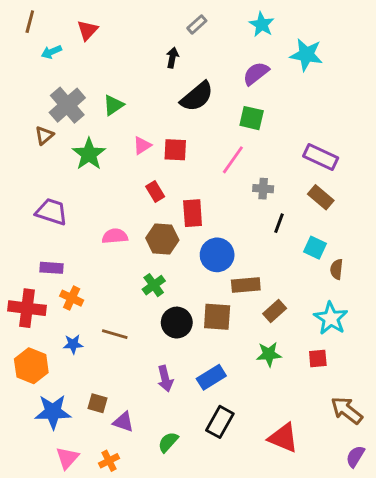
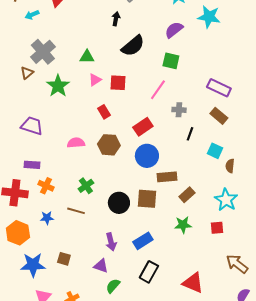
green triangle: (113, 105) -> (87, 57), moved, turned 35
red rectangle: (193, 213) -> (143, 127), moved, turned 60
green cross: (154, 285) -> (86, 186), moved
purple triangle: (123, 422) -> (101, 266), moved

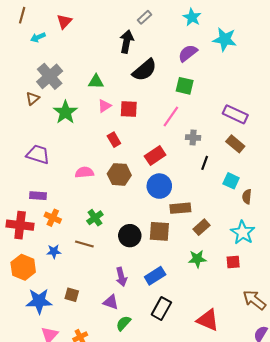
black arrow: (116, 19) -> (127, 42), size x1.5

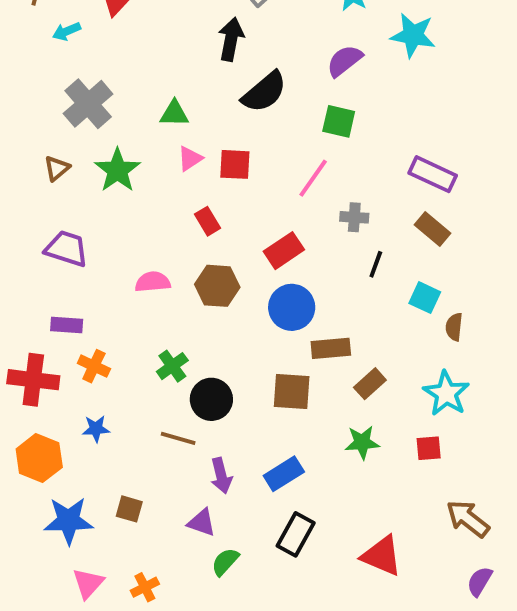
brown triangle: (33, 99) -> (57, 168), moved
black circle: (130, 236) -> (211, 399), moved
brown line: (84, 244) -> (178, 438), moved

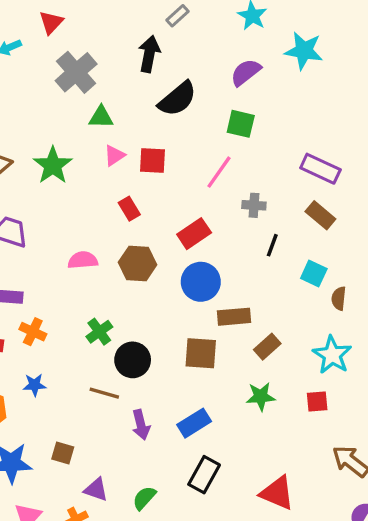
gray cross: (88, 104) -> (76, 72), moved
purple triangle: (202, 523) -> (96, 490), moved

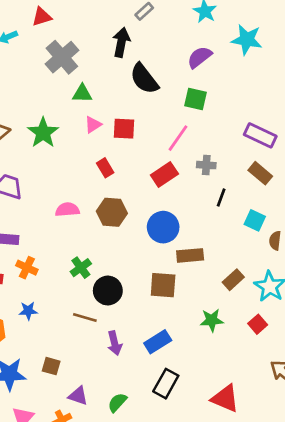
red triangle: (51, 22) -> (42, 17), turned 30
black semicircle: (177, 99) -> (144, 79), turned 92
red rectangle: (194, 234) -> (164, 175), moved
brown rectangle: (267, 347) -> (233, 280), moved
red square: (317, 401) -> (258, 324), turned -36

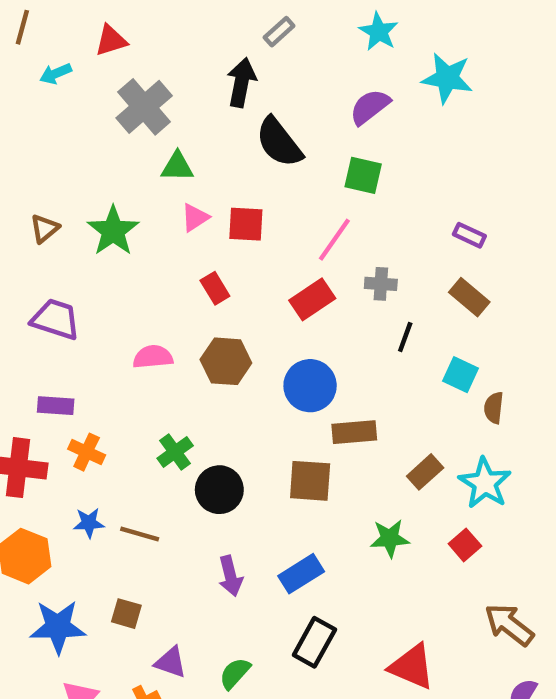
purple rectangle: (260, 135) -> (469, 235), size x0.6
brown line: (85, 317) -> (140, 534), moved

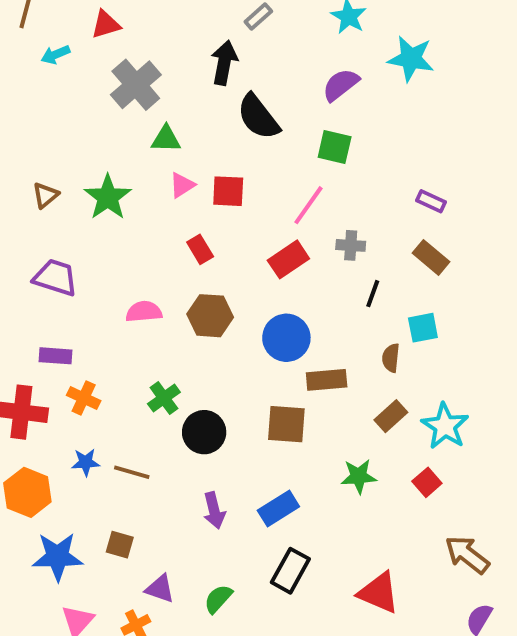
cyan square: (460, 375) -> (423, 328), turned -36
brown semicircle: (494, 408) -> (391, 358), moved

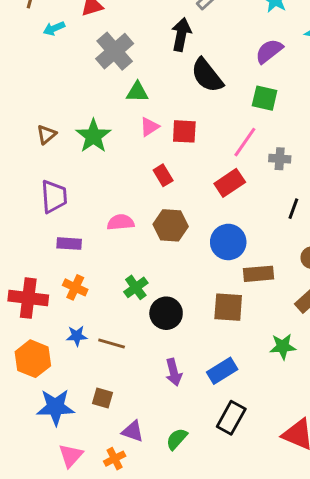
gray cross: (351, 245) -> (280, 159), moved
purple trapezoid: (56, 278) -> (54, 197), turned 68
purple rectangle: (56, 356) -> (69, 244), moved

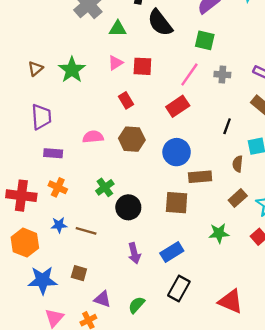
green triangle: (137, 92) -> (118, 29), moved
gray cross: (280, 159) -> (222, 75), moved

